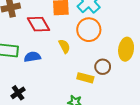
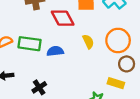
orange circle: (89, 30) -> (118, 40), moved
yellow rectangle: (85, 78) -> (116, 83), moved

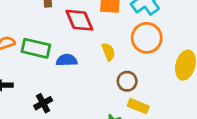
orange circle: (118, 40) -> (147, 38), moved
brown circle: (127, 64) -> (127, 81), moved

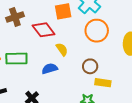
yellow semicircle: (108, 52) -> (62, 49), moved
blue semicircle: (67, 60) -> (50, 69), moved

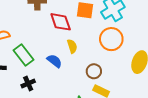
green rectangle: (16, 59) -> (23, 55), moved, turned 35
blue semicircle: (50, 69) -> (54, 61), turned 35

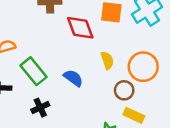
orange circle: (111, 39) -> (143, 67), moved
yellow semicircle: (72, 46) -> (107, 60), moved

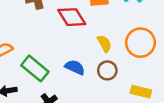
brown circle: (124, 90) -> (107, 70), moved

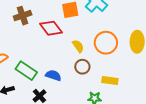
blue semicircle: (75, 67) -> (53, 75), moved

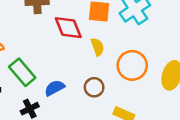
yellow semicircle: (78, 46) -> (98, 47), moved
blue semicircle: (53, 75) -> (55, 88), turned -63

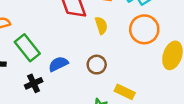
orange circle: (132, 65) -> (144, 29), moved

